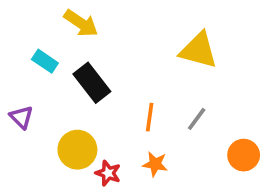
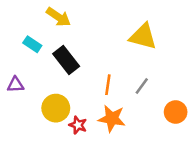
purple triangle: (21, 117) -> (15, 85), turned -48
orange star: (155, 164) -> (112, 119), size x1.5

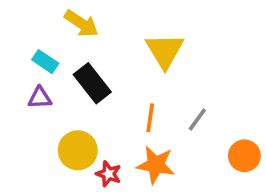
yellow triangle: (143, 36) -> (165, 51), moved, turned 44
purple triangle: (15, 85) -> (40, 98), moved

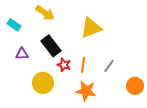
yellow triangle: (165, 51) -> (91, 28), turned 40
cyan rectangle: (45, 62) -> (14, 25), moved
red star: (109, 174) -> (64, 65), moved

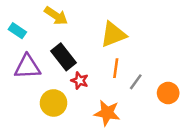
purple triangle: (22, 54) -> (27, 67), size x1.6
orange line: (83, 65) -> (116, 68), moved
orange circle: (135, 86) -> (168, 93), moved

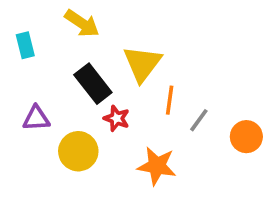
cyan rectangle: (17, 31) -> (25, 45), turned 42
yellow triangle: (113, 34) -> (142, 64), moved, turned -32
purple triangle: (27, 67) -> (36, 118), moved, size x0.7

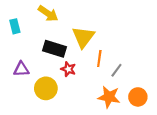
black rectangle: (93, 84) -> (54, 49), turned -35
orange circle: (246, 137) -> (138, 97), moved
orange star: (157, 166) -> (109, 97), moved

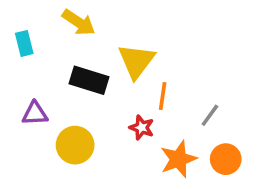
red star: (68, 69) -> (142, 128), moved
gray line: (116, 70) -> (210, 115), moved
orange star: (109, 97) -> (178, 159), turned -30

